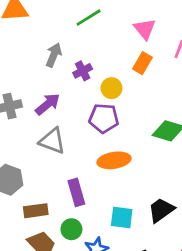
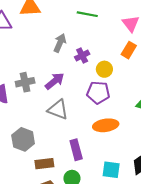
green line: (89, 18) -> (87, 14), turned 42

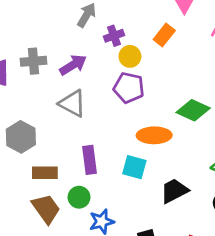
orange rectangle: (129, 50) -> (164, 35), moved
yellow circle: (104, 69) -> (130, 56), moved
orange ellipse: (106, 125) -> (154, 135), moved
cyan square: (111, 170) -> (134, 167), moved

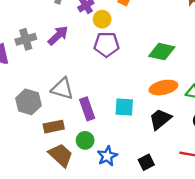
gray triangle: (72, 103) -> (62, 89), moved
orange ellipse: (154, 135) -> (163, 88), moved

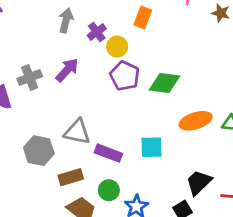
purple pentagon: (106, 44) -> (125, 76), turned 30
green diamond: (162, 52) -> (165, 83), moved
purple rectangle: (87, 109) -> (108, 153), turned -45
black trapezoid: (160, 119) -> (199, 182), moved

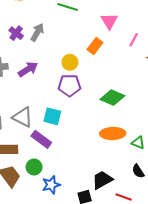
purple cross: (97, 32) -> (16, 33), moved, turned -32
purple pentagon: (125, 76) -> (69, 85), turned 30
green diamond: (165, 83) -> (112, 98), moved
cyan square: (152, 147) -> (52, 116), moved

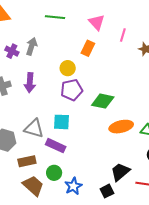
purple arrow: (28, 69) -> (30, 83), turned 138
green diamond: (112, 98) -> (103, 101), moved

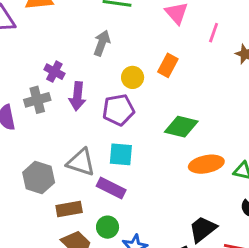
gray arrow: (32, 46) -> (102, 43), moved
orange rectangle: (88, 48) -> (168, 65), moved
purple cross: (12, 51) -> (54, 72), moved
purple pentagon: (72, 90) -> (118, 110), moved

